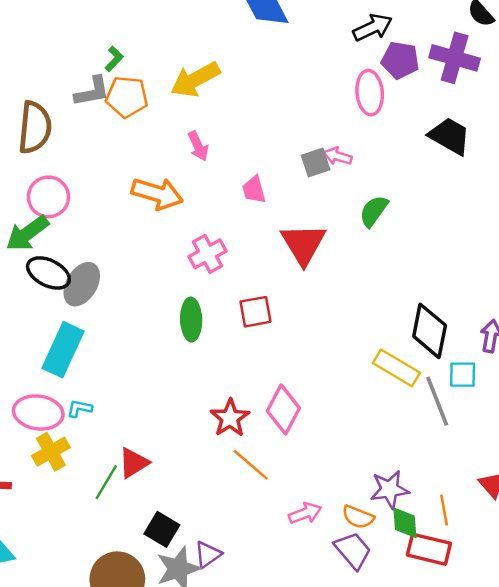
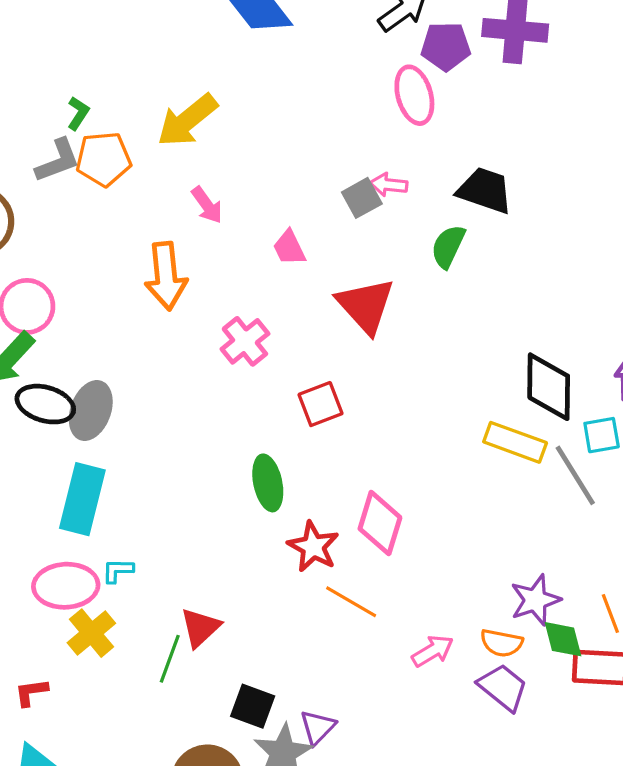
black trapezoid: (450, 136) -> (485, 190), moved
orange arrow: (157, 194) -> (166, 276), turned 78
green ellipse: (191, 320) -> (268, 483), moved

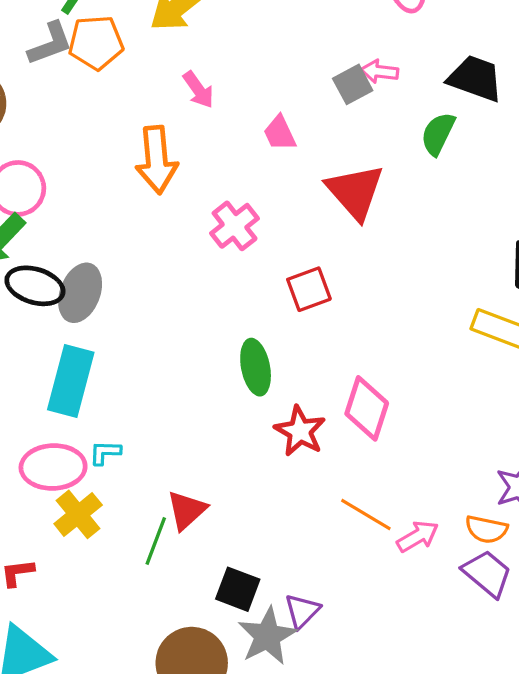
orange line: (351, 602) -> (366, 514), moved

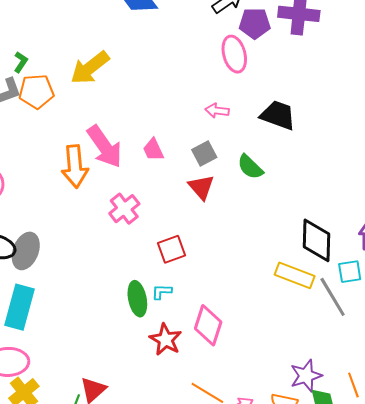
gray square: (353, 84) -> (204, 153), moved
pink arrow: (198, 90) -> (105, 147), moved, size x1.8
green semicircle: (438, 134) -> (250, 167), moved, turned -72
red triangle: (355, 192) -> (201, 187), size x0.7
cyan L-shape: (105, 453) -> (162, 292), moved

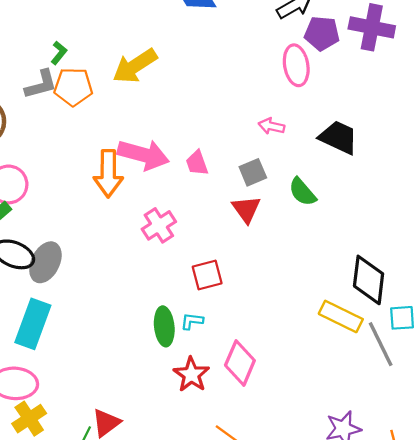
pink arrow: (105, 147) -> (143, 155), turned -45

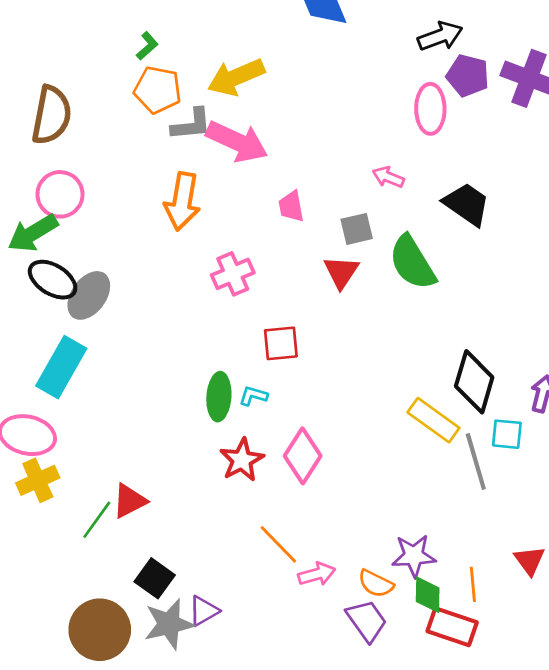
gray L-shape: (41, 84) -> (191, 124), moved
pink arrow: (143, 155) -> (237, 142), moved
green semicircle: (302, 192) -> (412, 263), size x1.5

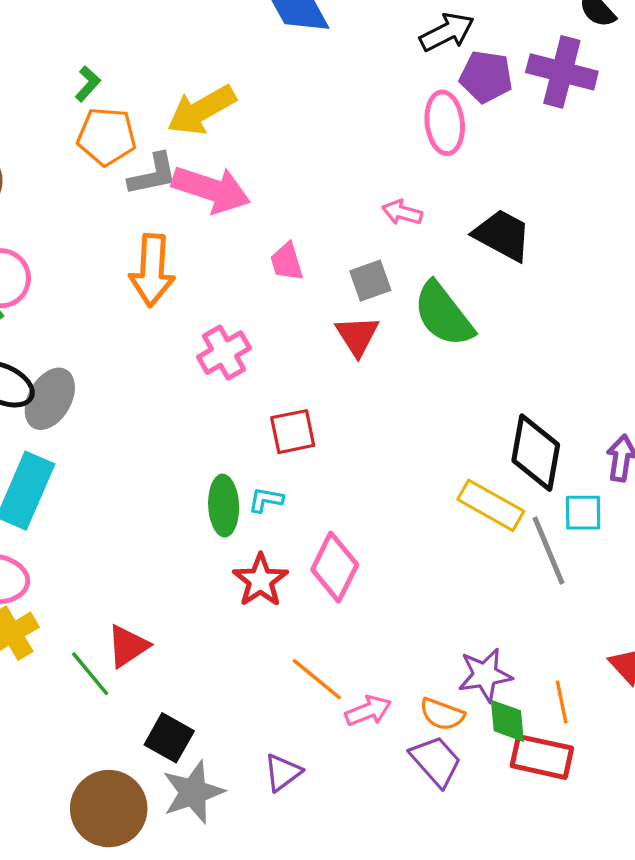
green line: (97, 520) -> (90, 674), turned -69
purple triangle: (204, 611) -> (283, 772), moved

